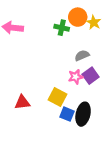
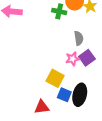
gray semicircle: (82, 55) -> (79, 38), turned 104
red triangle: (22, 102) -> (42, 107), moved

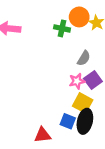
gray semicircle: (79, 38) -> (84, 58), turned 40
yellow square: (55, 78) -> (83, 103), moved

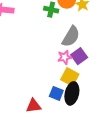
gray semicircle: (84, 58) -> (71, 37), size x1.5

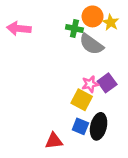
gray semicircle: (71, 37) -> (91, 44), moved, turned 95
yellow square: (70, 77) -> (82, 100), moved

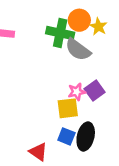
green cross: (74, 29) -> (60, 33), size x1.5
yellow square: (82, 100) -> (68, 108), turned -35
red triangle: (54, 141) -> (38, 152), turned 42

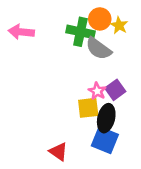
pink star: (77, 92) -> (97, 91), turned -30
blue square: (66, 136) -> (105, 140), moved, size x1.5
black ellipse: (86, 136) -> (106, 118), moved

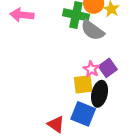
blue square: (105, 140) -> (83, 114), moved

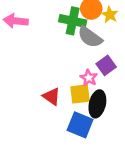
purple square: (108, 68) -> (106, 65), moved
red triangle: (56, 124) -> (52, 96), moved

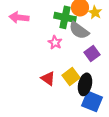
pink star: (89, 78) -> (55, 42), moved
yellow square: (80, 94) -> (71, 76), turned -30
blue square: (80, 125) -> (92, 101), moved

